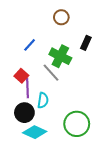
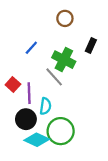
red square: (21, 76) -> (13, 85), moved
green circle: (77, 124) -> (61, 131), moved

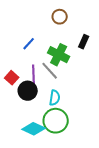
purple line: (29, 93) -> (34, 75), moved
cyan semicircle: (45, 106) -> (55, 98), moved
black circle: (26, 119) -> (28, 91), moved

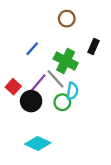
purple line: (34, 75) -> (38, 83), turned 42
cyan semicircle: (55, 98) -> (72, 91), moved
green circle: (56, 121) -> (62, 102), moved, size x0.6

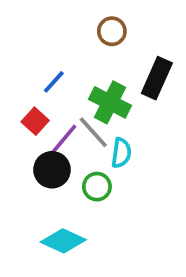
black rectangle: (94, 46) -> (157, 78), size x1.5
red square: (13, 87) -> (35, 121), moved
green circle: (62, 102) -> (97, 187), moved

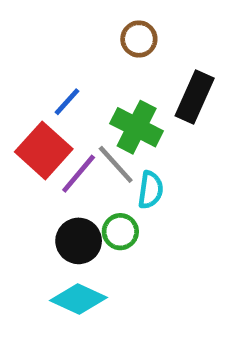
red square: (35, 121) -> (44, 150), size x1.6
black circle: (52, 170) -> (79, 241), moved

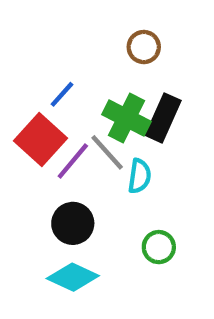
brown circle: (139, 39) -> (144, 47), moved
black rectangle: (195, 97) -> (163, 118), moved
green circle: (120, 232) -> (159, 247), moved

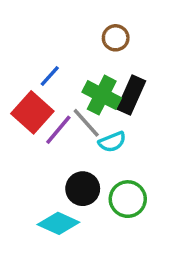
cyan semicircle: (139, 176) -> (112, 142), turned 60
black circle: (73, 223) -> (83, 189), moved
green circle: (159, 247) -> (128, 199), size x1.4

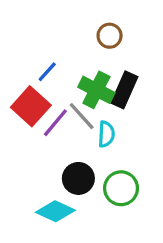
cyan semicircle: (112, 142) -> (106, 134), turned -65

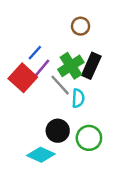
green cross: (96, 90) -> (71, 66), turned 30
purple line: (55, 123) -> (41, 69), moved

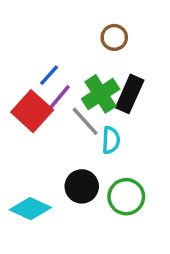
cyan diamond: (41, 155) -> (30, 209), moved

